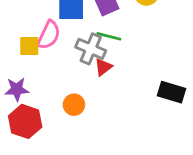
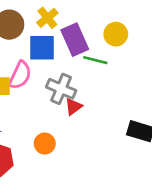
green line: (109, 36) -> (95, 60), moved

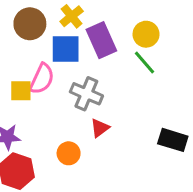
green line: (95, 60) -> (145, 62), moved, turned 35
red triangle: (73, 107) -> (100, 128), moved

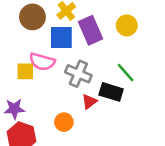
green line: (145, 62) -> (126, 73), moved
pink semicircle: (42, 79) -> (42, 62), turned 80
black rectangle: (173, 140) -> (111, 92), moved

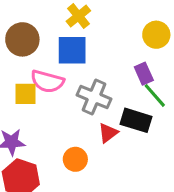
brown circle: (32, 17) -> (22, 39), moved
purple rectangle: (90, 30) -> (144, 74), moved, size x0.6

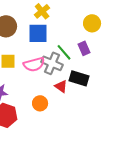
pink semicircle: (47, 81) -> (34, 64), moved, turned -30
green line: (155, 95) -> (64, 52), moved
red triangle: (108, 133) -> (61, 86), turned -48

